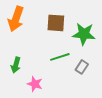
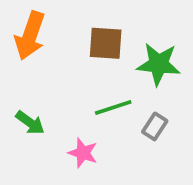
green arrow: (16, 65) -> (30, 123), turned -70
pink star: (35, 84) -> (83, 153), moved

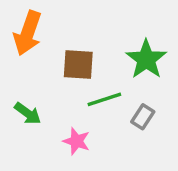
brown square: (106, 43) -> (78, 64), moved
green star: (159, 64) -> (146, 59), turned 30

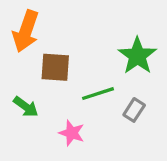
brown square: (78, 64) -> (55, 67), moved

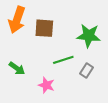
green star: (137, 56) -> (89, 36), turned -30
brown square: (55, 67) -> (44, 28), moved

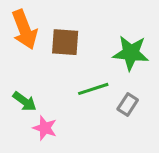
orange arrow: (17, 20) -> (25, 30), turned -40
pink star: (46, 85) -> (45, 128), moved

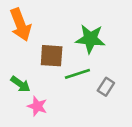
brown square: (65, 42) -> (52, 56), moved
green star: (131, 53) -> (90, 39), moved

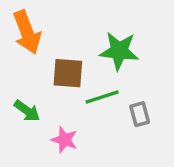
gray rectangle: (106, 87) -> (140, 114), turned -48
pink star: (37, 106) -> (64, 140), moved

